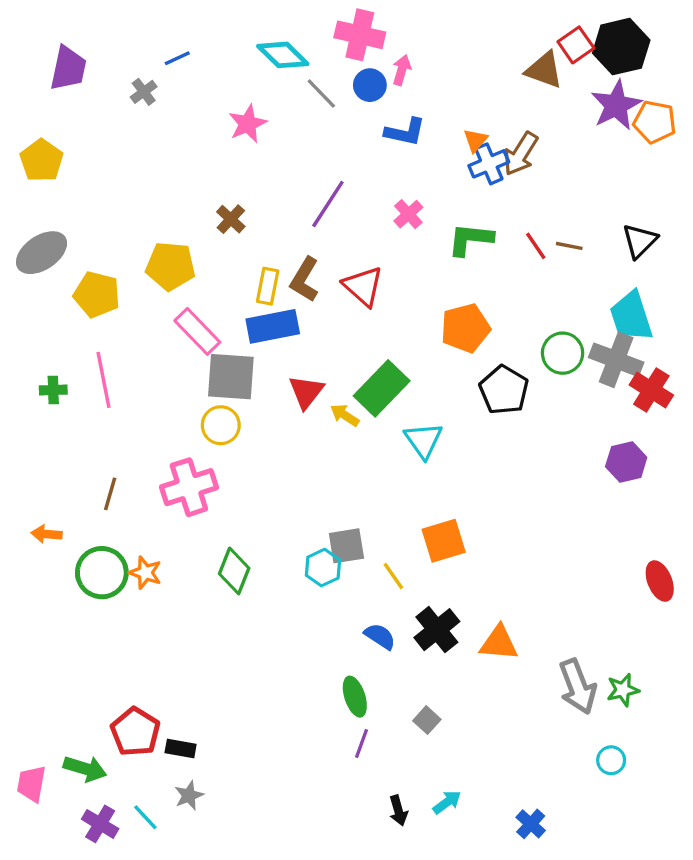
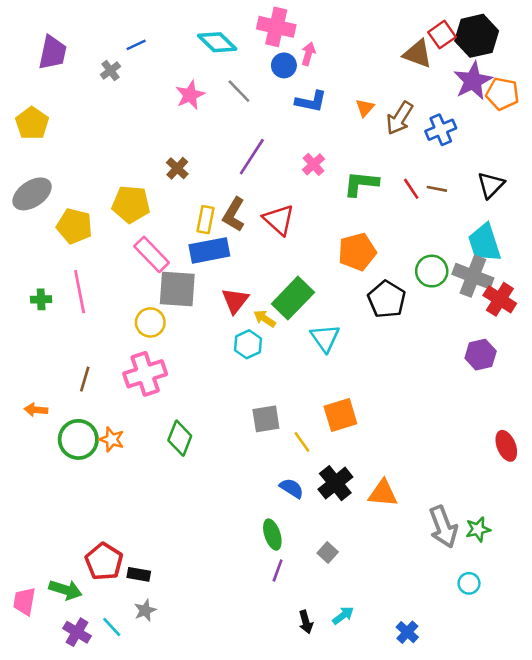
gray line: (321, 93) -> (239, 91), moved
blue cross: (489, 164) -> (441, 130), moved
yellow circle: (221, 425) -> (150, 322), moved
cyan hexagon: (323, 568) -> (248, 344), moved

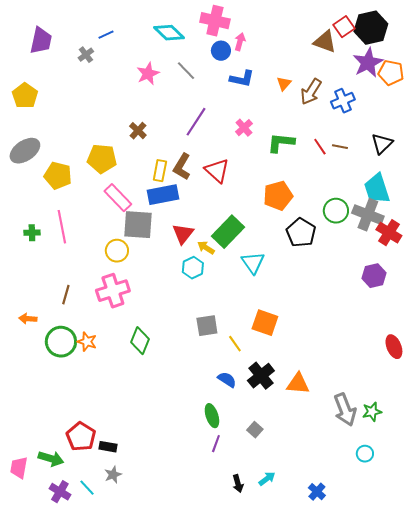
orange square: (340, 415) -> (265, 323), turned 36

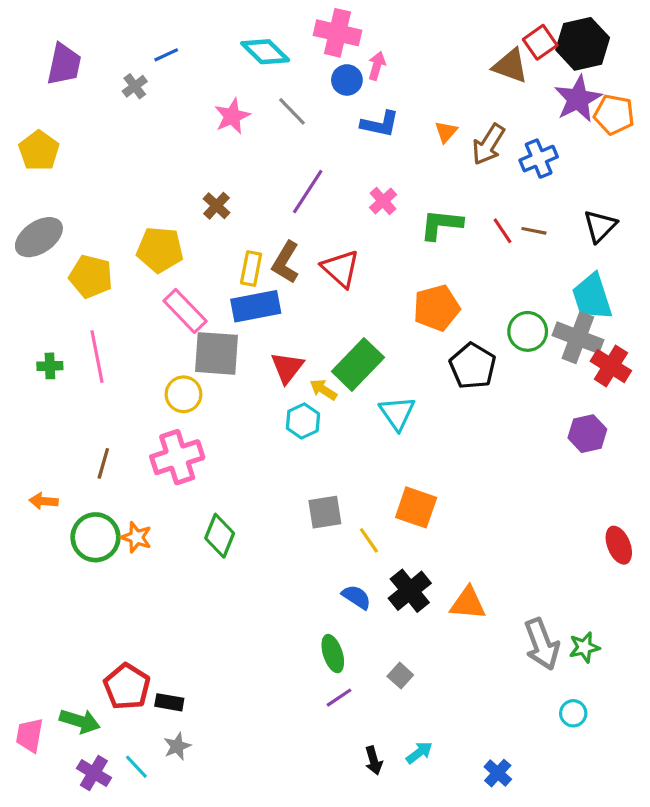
purple line: (216, 444) -> (339, 698), turned 36

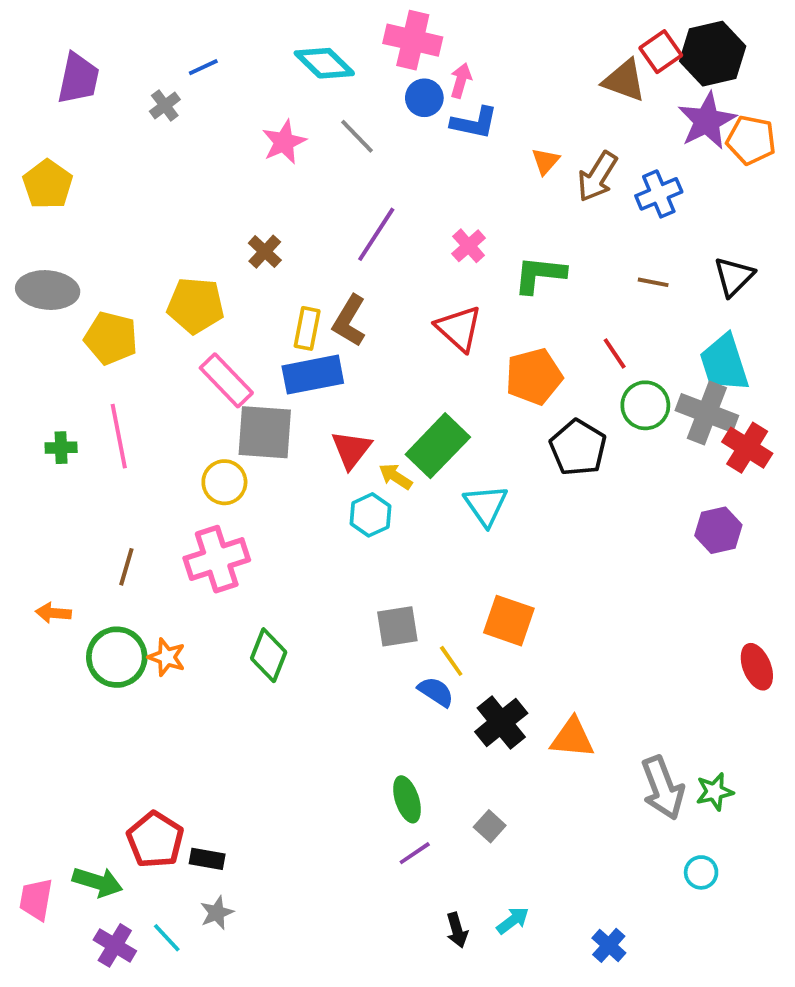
blue L-shape: (380, 124) -> (474, 123), moved
red line: (503, 231) -> (615, 353), moved
gray ellipse: (39, 237) -> (48, 290), turned 39
red triangle: (341, 269) -> (459, 328), moved
blue semicircle: (356, 597) -> (436, 692), moved

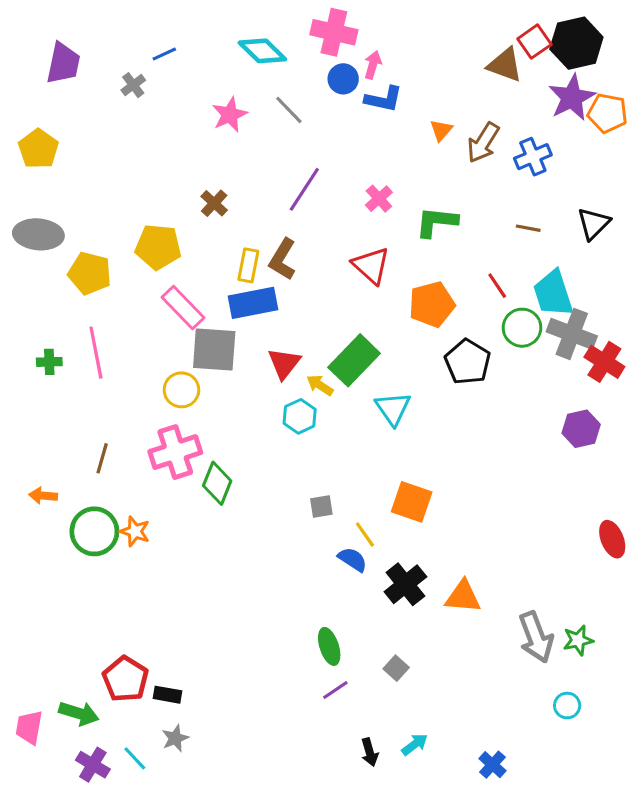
cyan trapezoid: (724, 363) -> (553, 293), moved
gray square: (397, 626) -> (321, 506), size x0.7
green diamond: (269, 655) -> (217, 483), moved

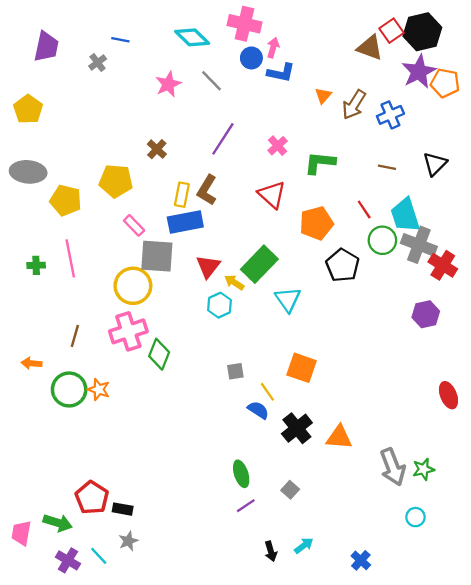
blue line: (164, 54) -> (120, 40), turned 36
pink rectangle: (183, 307) -> (134, 225), size x0.7
yellow circle: (181, 390) -> (133, 286), size x1.4

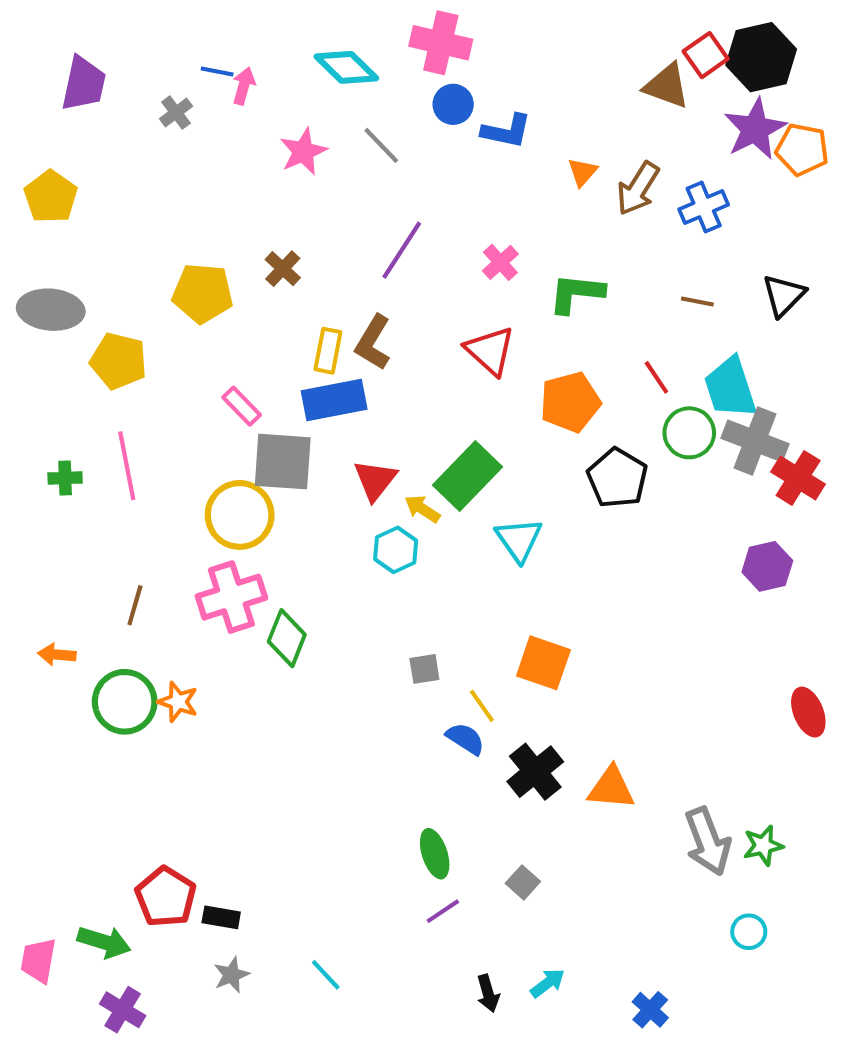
pink arrow: (273, 48) -> (244, 86), moved
yellow pentagon: (116, 181) -> (203, 293), moved
cyan line: (99, 556) -> (326, 975), moved

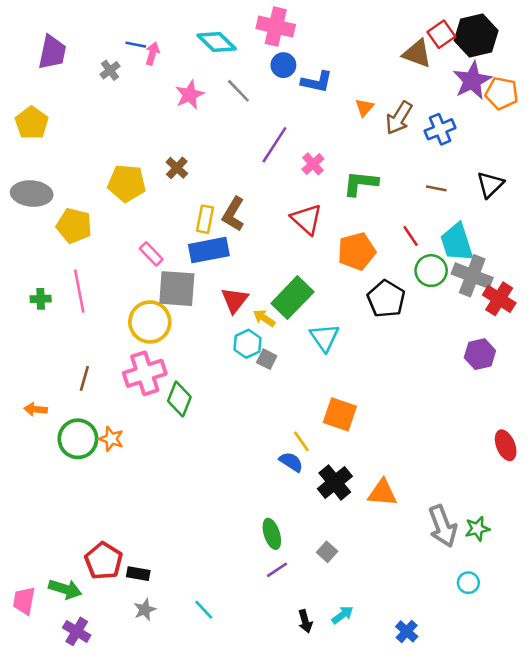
purple line: (402, 250) -> (274, 145), moved
gray square: (424, 669) -> (267, 359), moved, turned 36

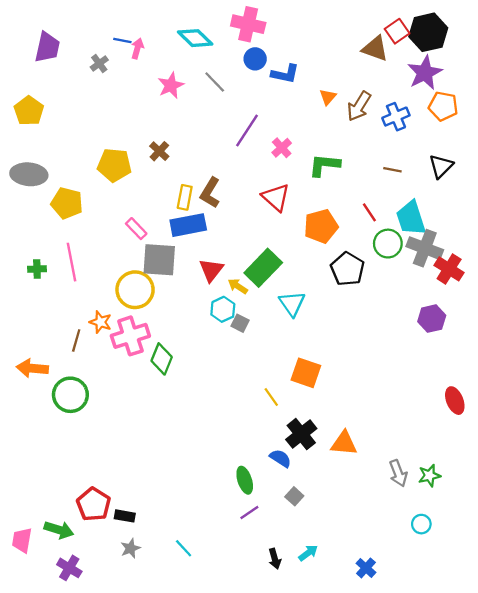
orange pentagon: (502, 93) -> (443, 106), moved
orange arrow: (36, 409) -> (32, 368), size x1.5
orange star: (111, 439) -> (100, 322), moved
blue semicircle: (291, 462) -> (280, 458), moved
gray arrow: (443, 526) -> (398, 473), size x0.7

